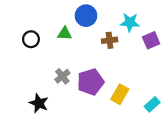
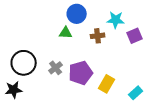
green triangle: (65, 34) -> (66, 33), moved
black circle: (31, 39) -> (24, 63), moved, size x1.6
black star: (39, 103) -> (14, 90), moved, turned -30

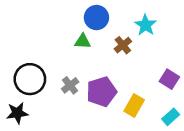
cyan star: (116, 20) -> (145, 25), turned 30
brown cross: (98, 36) -> (123, 45), turned -32
purple square: (135, 36) -> (169, 79), moved, turned -35

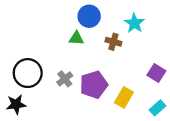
brown cross: (123, 45) -> (113, 42), turned -35

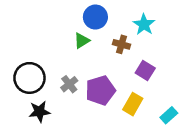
green triangle: (76, 38) -> (82, 41), turned -35
purple square: (156, 73) -> (145, 70), moved
black star: (16, 104) -> (39, 112), moved

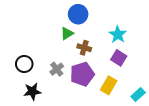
cyan star: (144, 24) -> (118, 35), moved
brown cross: (122, 44) -> (84, 48), moved
black circle: (29, 78) -> (24, 64), size x0.7

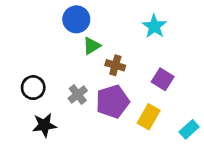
blue circle: (78, 14) -> (76, 19), moved
cyan star: (118, 35) -> (154, 26), moved

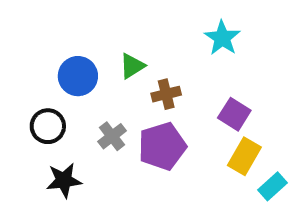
blue circle: (76, 19) -> (78, 76), moved
brown cross: (115, 65) -> (166, 94), turned -30
yellow rectangle: (149, 117) -> (244, 156), moved

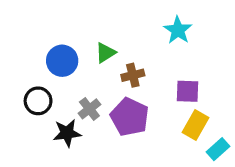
purple square: (234, 114) -> (187, 91), turned -30
purple pentagon: (162, 146) -> (130, 117), turned -30
black star: (64, 180) -> (67, 133), moved

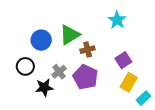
green triangle: (106, 53) -> (70, 35), size x1.5
purple square: (187, 91) -> (123, 60), turned -35

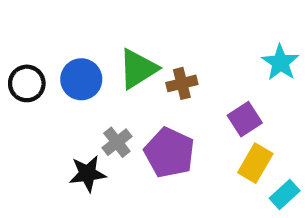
cyan star: (117, 20) -> (280, 63), moved
brown cross: (88, 50) -> (182, 83), moved
black circle: (25, 66) -> (27, 83), moved

